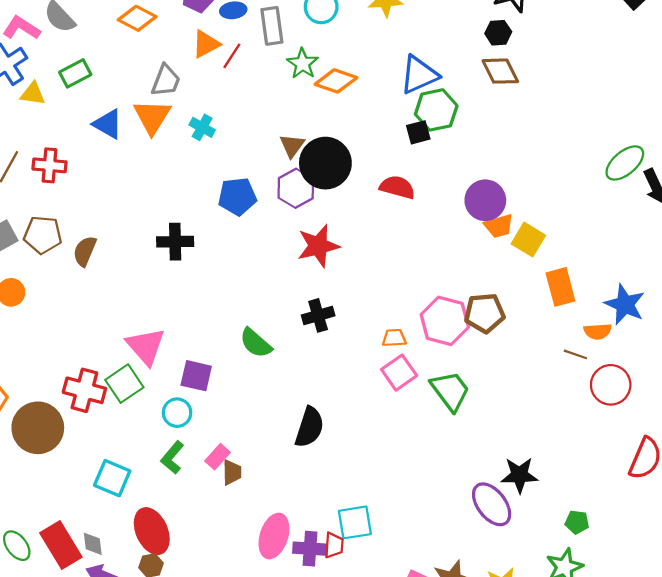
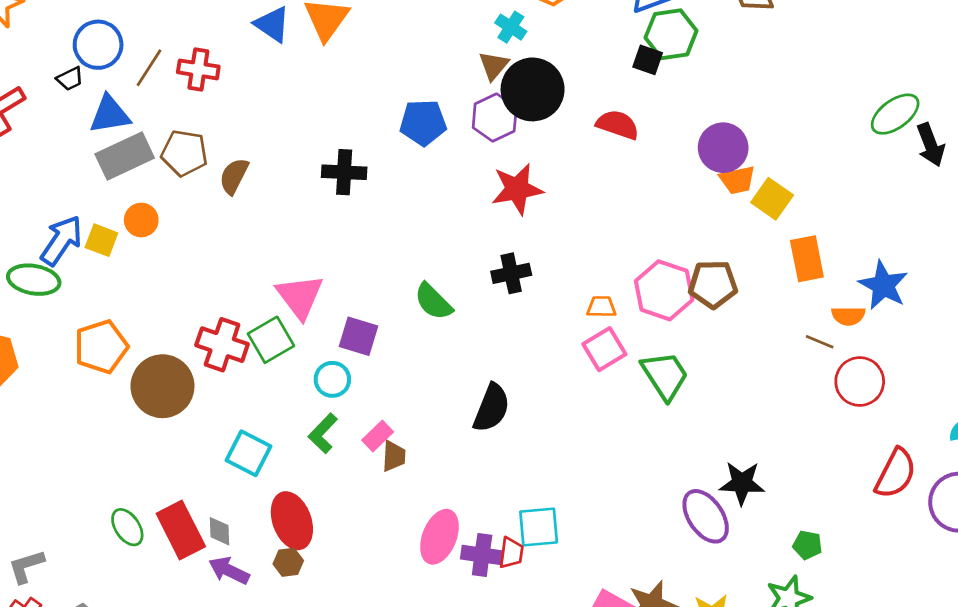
cyan cross: (202, 127) -> (511, 27), moved
black square: (418, 132) -> (648, 60), turned 30

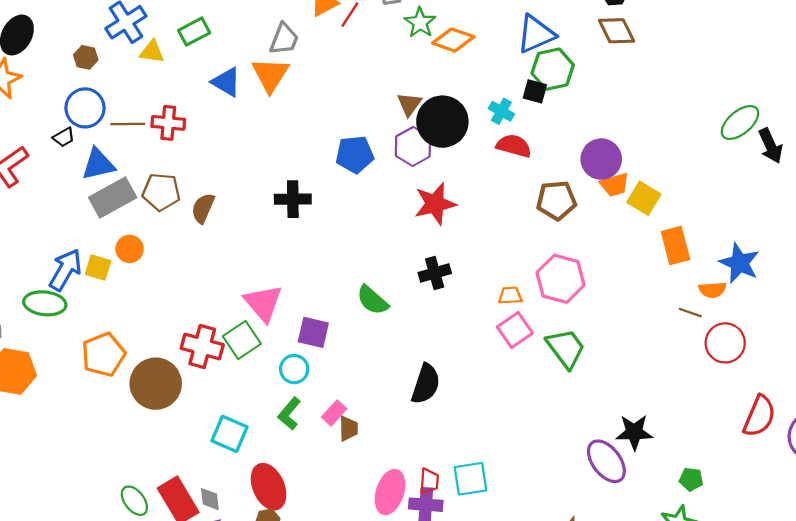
cyan cross: (511, 27) -> (501, 111), moved
brown line: (149, 68) -> (128, 124), turned 60
brown pentagon: (713, 284) -> (556, 200), moved
red trapezoid: (511, 553) -> (429, 481), moved

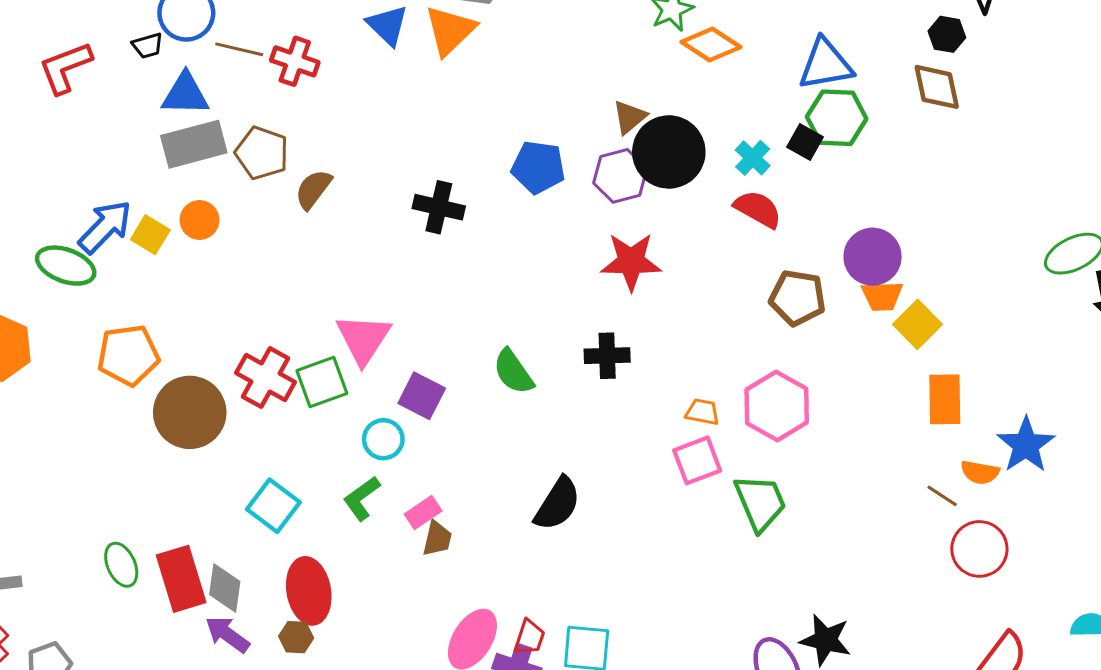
gray diamond: (210, 499) -> (225, 588), size x1.4

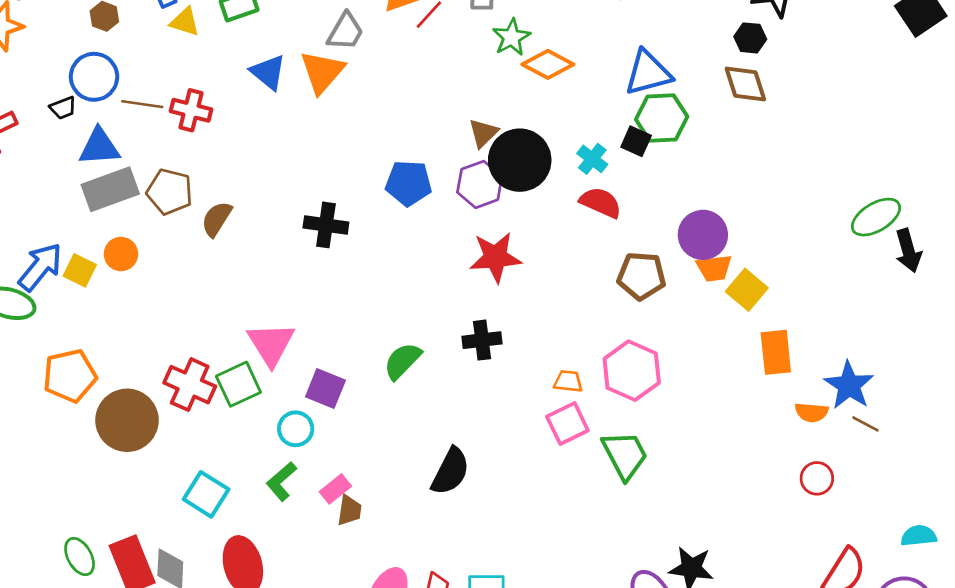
green semicircle: (513, 372) -> (402, 361), turned 84
brown line: (942, 496) -> (865, 424), moved
red circle: (979, 549) -> (817, 478), size x0.7

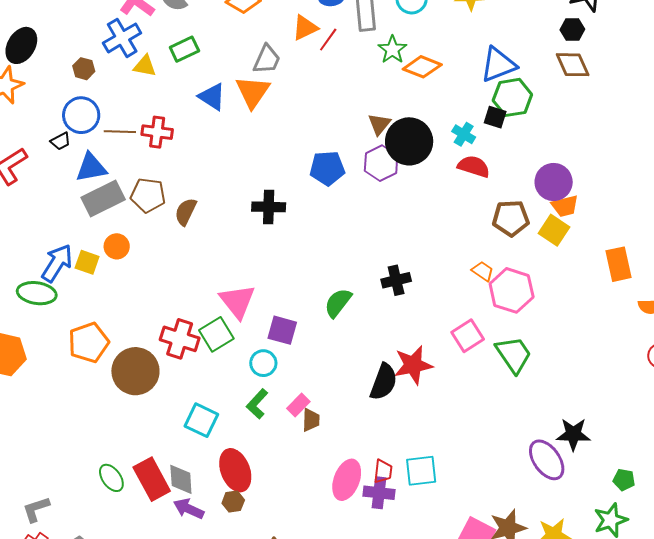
red star: (495, 257) -> (413, 365), moved
yellow square: (747, 290) -> (554, 230), moved
orange trapezoid: (568, 381) -> (483, 271), moved, turned 35

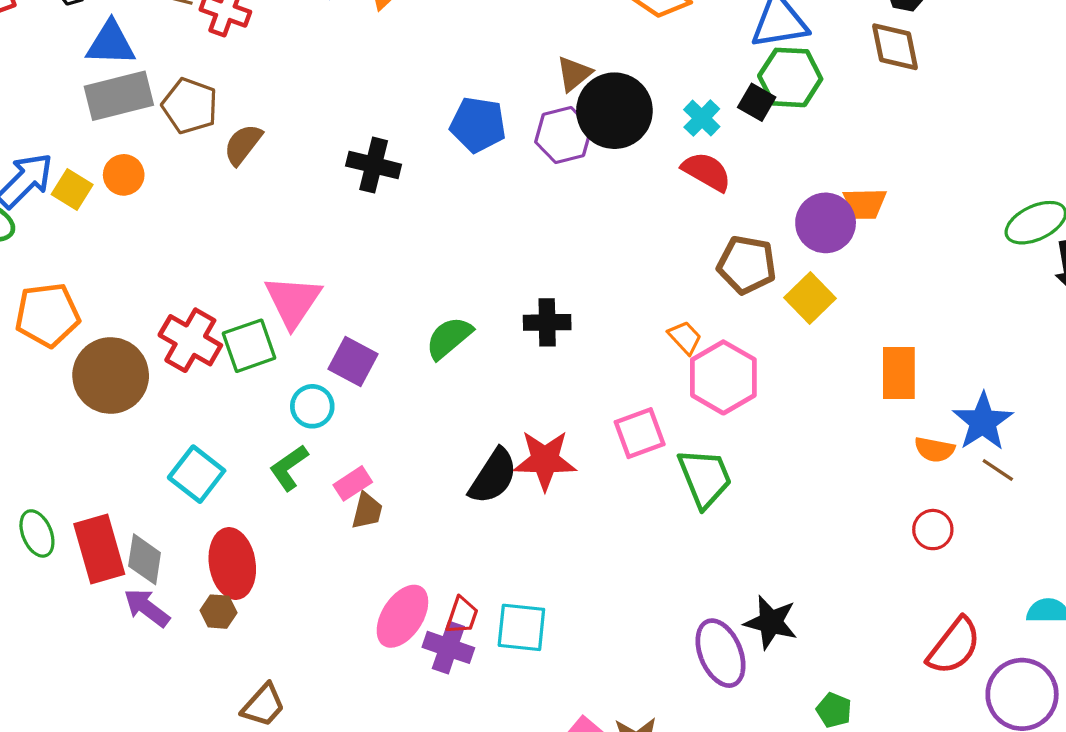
orange trapezoid: (565, 206) -> (865, 204), moved

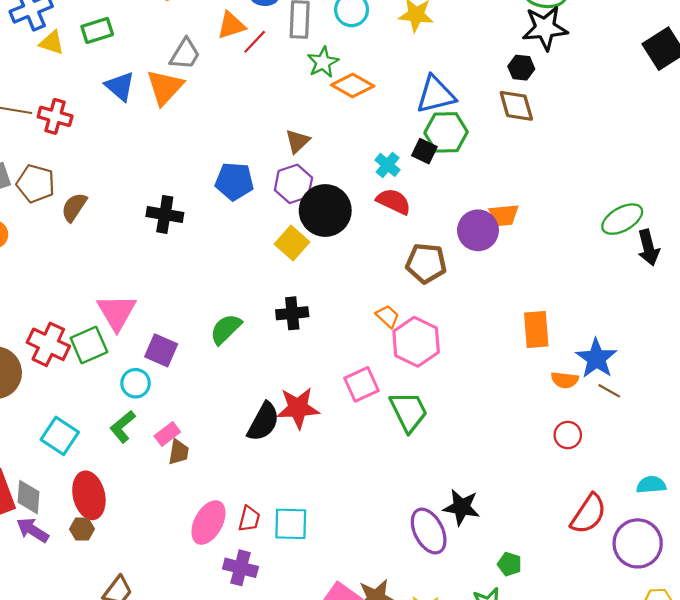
black circle: (614, 111) -> (325, 210), moved
yellow square: (810, 298) -> (292, 243), moved
purple cross: (448, 647) -> (240, 568), moved

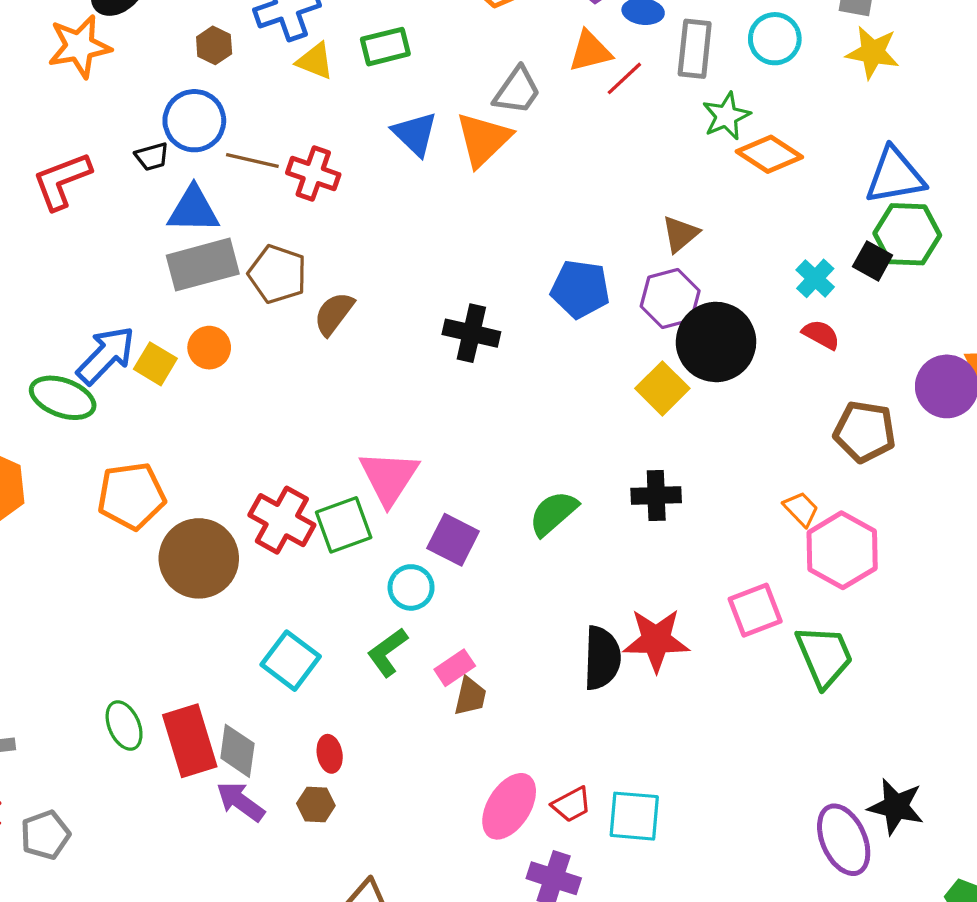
red semicircle: (394, 201) -> (821, 335), size x0.7
black semicircle: (263, 422) -> (602, 658), turned -30
red ellipse: (89, 495) -> (330, 754), size x0.5
red trapezoid: (249, 519) -> (572, 804), turned 44

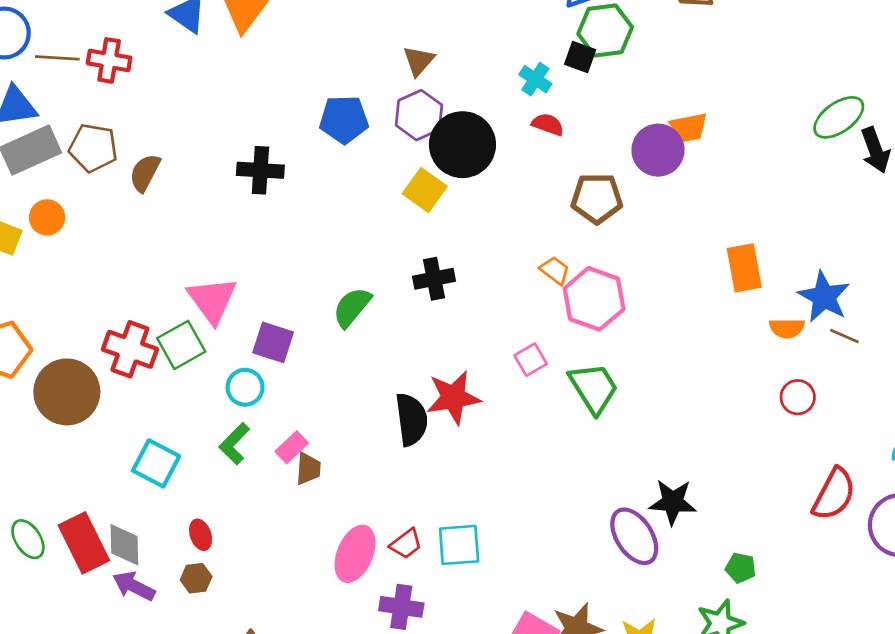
pink square: (755, 610) -> (531, 360), size x0.7

